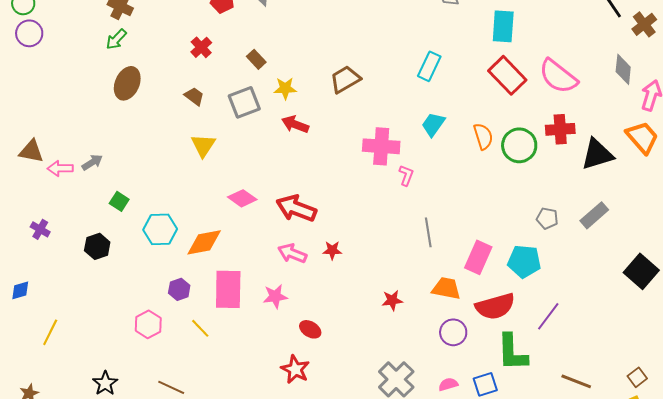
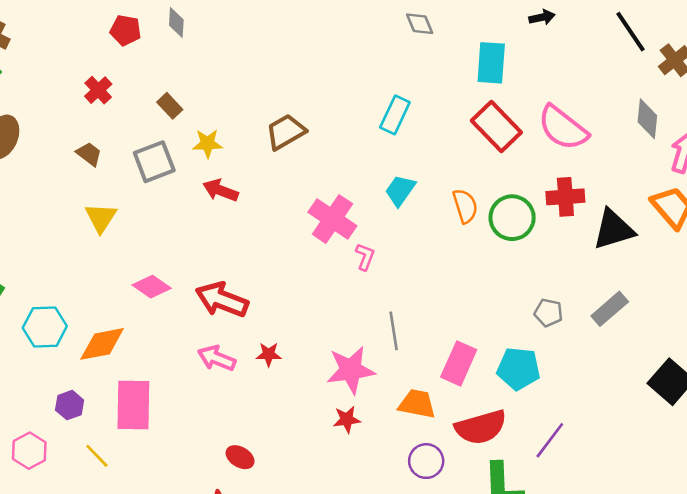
pink cross: (381, 146) -> (332, 219), turned 30
pink star: (275, 296) -> (351, 370), moved, size x1.5

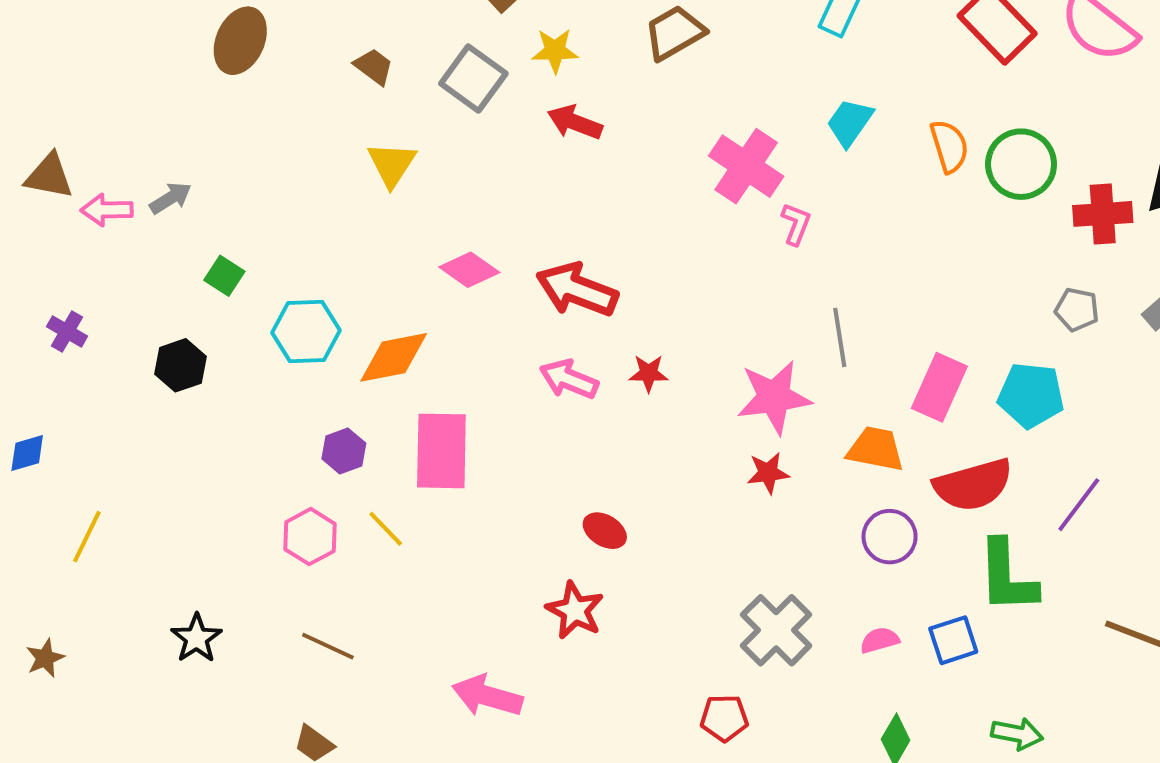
gray square: (154, 162) -> (473, 79), turned -33
red cross: (565, 197) -> (1103, 214), moved
pink hexagon: (29, 451) -> (310, 537), moved

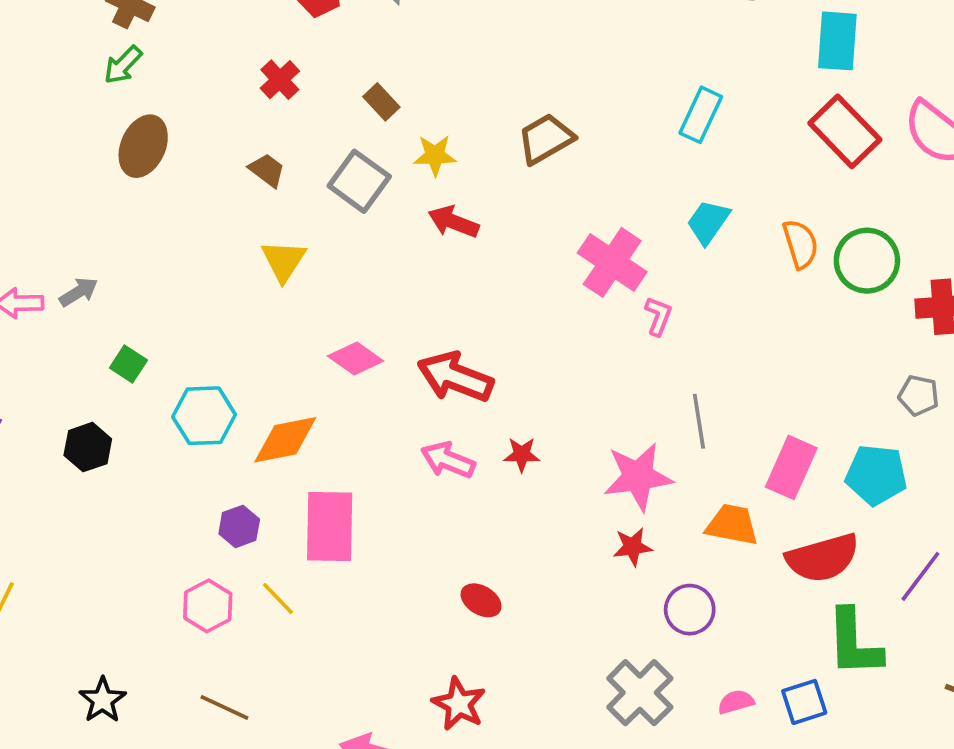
purple circle: (890, 537) -> (690, 610), moved
red star: (575, 610) -> (459, 704), moved

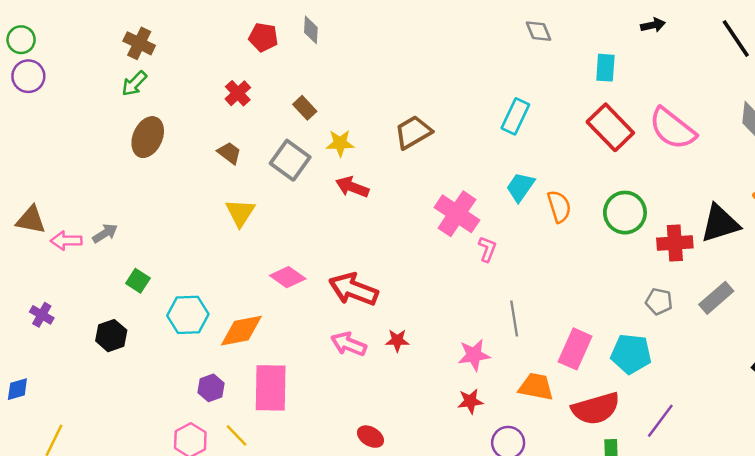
cyan rectangle: (837, 41) -> (605, 68), size x0.7
orange semicircle: (800, 244) -> (559, 206), moved
pink star: (638, 477) -> (474, 355), size x0.7

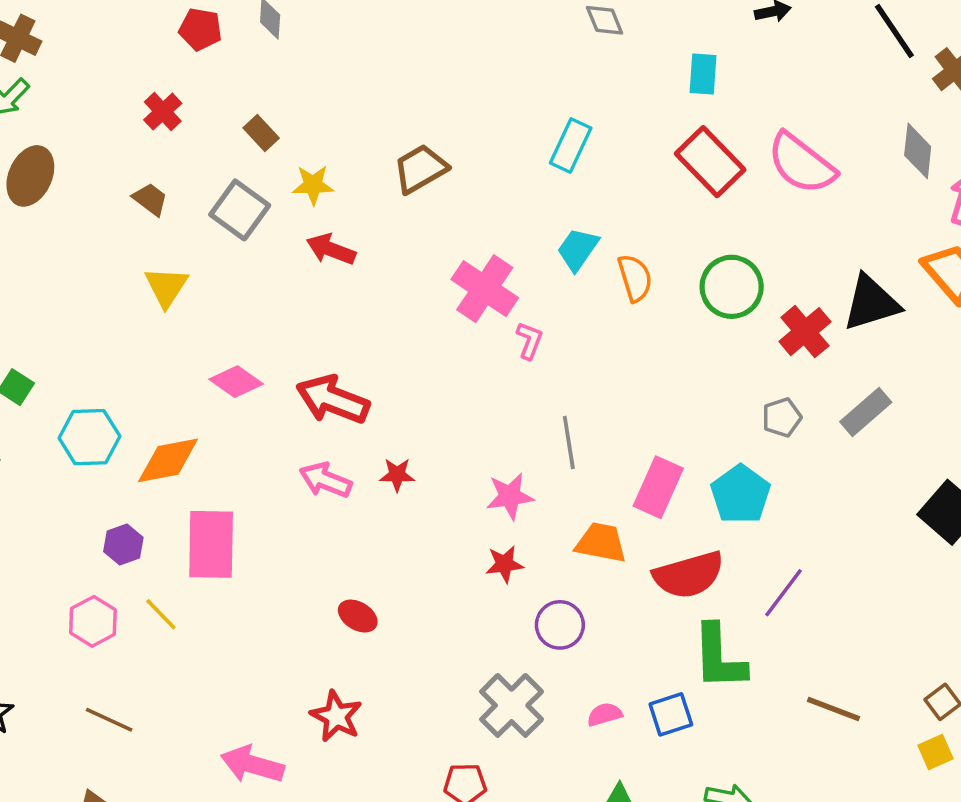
red cross: (675, 243) -> (805, 332), turned -36
gray pentagon: (659, 301) -> (782, 417), turned -30
cyan pentagon: (631, 354) -> (741, 494), turned 30

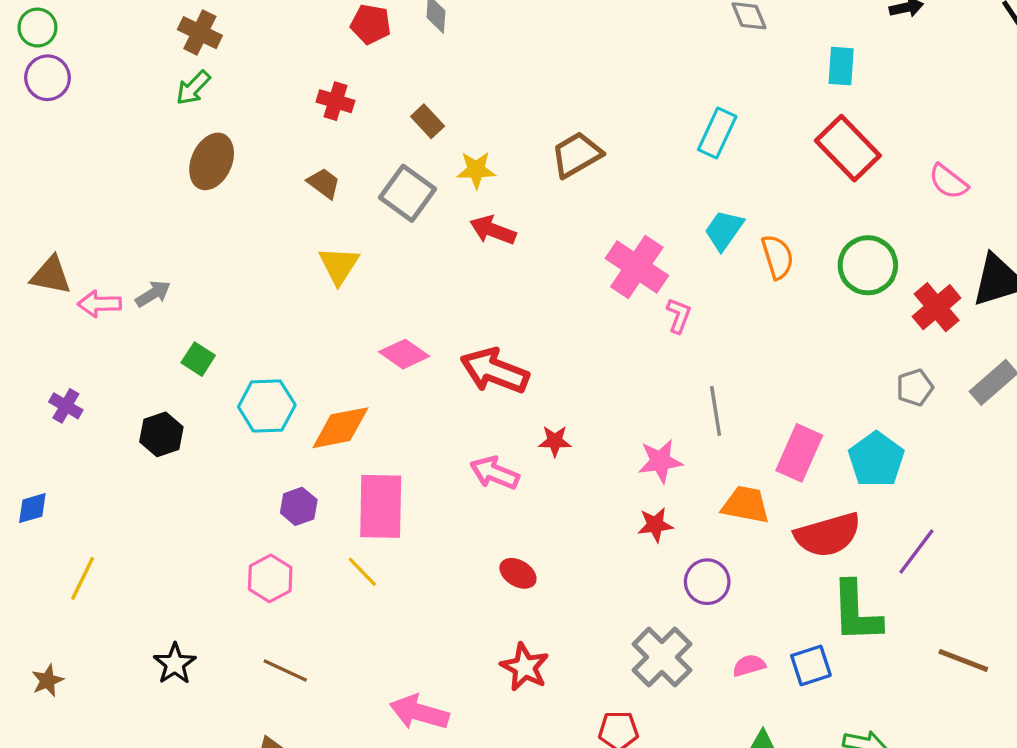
red cross: (163, 112) -> (335, 101), turned -30
pink semicircle: (801, 163) -> (948, 182), moved, size x0.6
pink arrow: (326, 480) -> (495, 473), moved
yellow line: (161, 614) -> (362, 572), moved
red star: (336, 716) -> (525, 667), moved

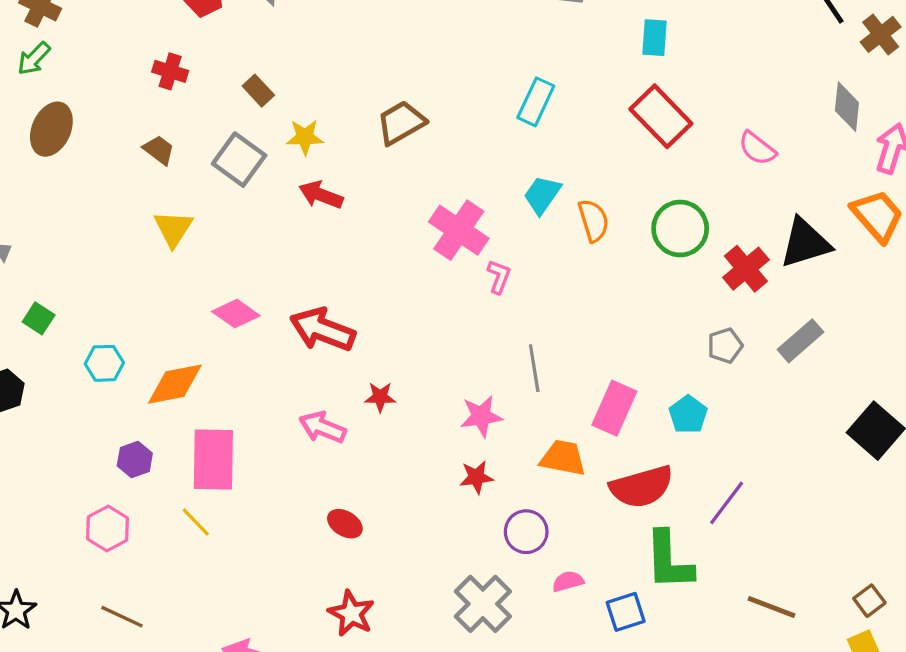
cyan hexagon: (267, 406) -> (104, 363), size x0.7
cyan pentagon: (876, 459) -> (688, 415), size x0.7
pink semicircle: (749, 665) -> (568, 581), moved

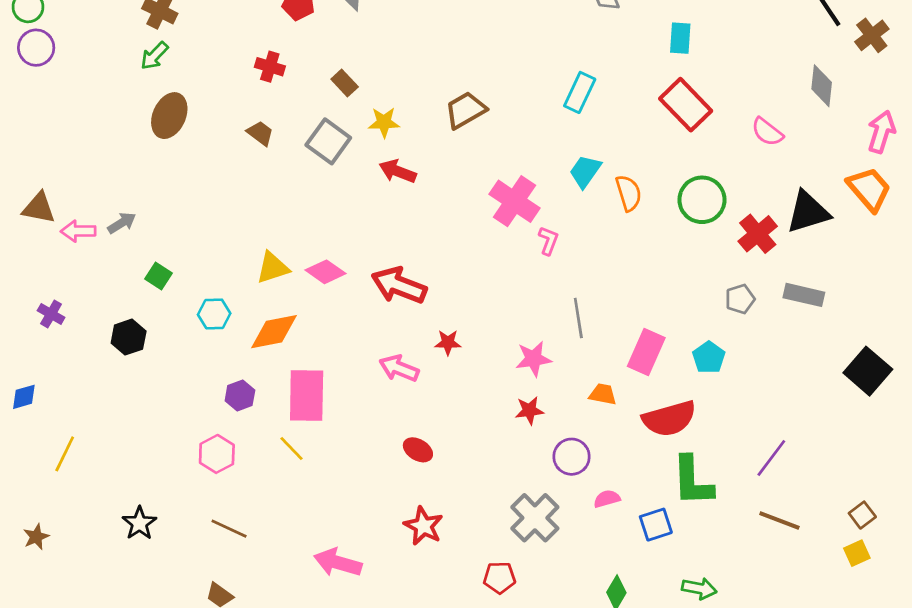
gray diamond: (847, 107) -> (822, 86), moved
yellow triangle: (173, 229) -> (273, 268), moved, turned 39
gray rectangle: (800, 341) -> (804, 295), turned 54
orange trapezoid: (563, 458) -> (603, 394), size x0.7
purple line: (727, 503) -> (771, 458), moved

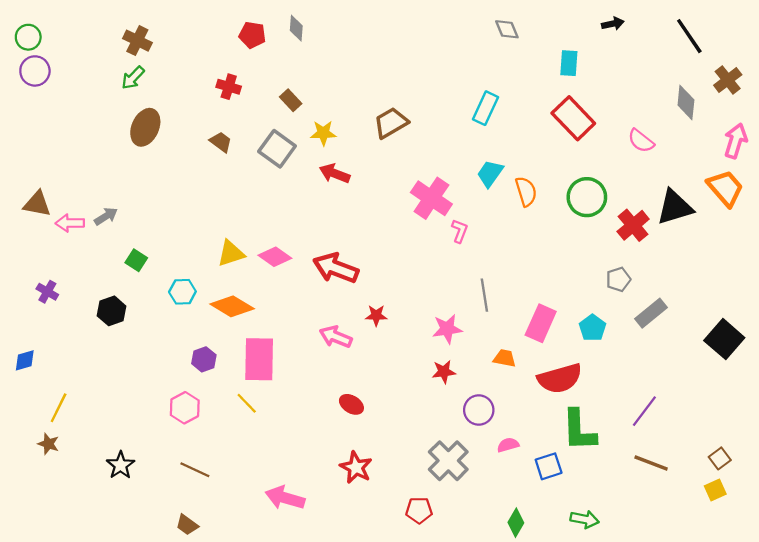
brown cross: (872, 35) -> (728, 80), moved
gray rectangle: (804, 295) -> (651, 313), moved, turned -52
orange diamond: (274, 332) -> (232, 306), turned 42
brown star: (36, 537) -> (48, 444), moved, turned -30

